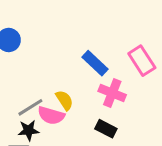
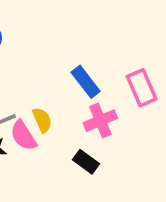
pink cross: (112, 93) -> (100, 121), turned 36
pink semicircle: (51, 115) -> (23, 136), turned 32

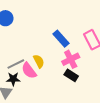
black rectangle: (86, 162) -> (71, 75), moved

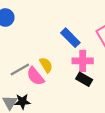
pink cross: (71, 59) -> (83, 61), turned 30
black star: (13, 79) -> (22, 102), moved

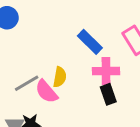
yellow semicircle: (46, 65) -> (60, 77), turned 42
black rectangle: (84, 79) -> (108, 94), turned 42

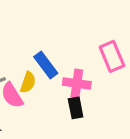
blue rectangle: (90, 42) -> (46, 65), moved

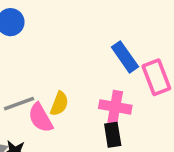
blue rectangle: (46, 65) -> (125, 57), moved

